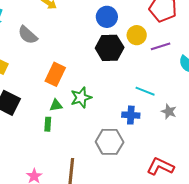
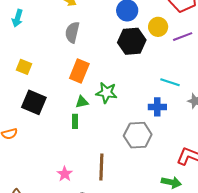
gray semicircle: (28, 35) -> (72, 32), moved, turned 65
green star: (81, 98) -> (106, 93), turned 30

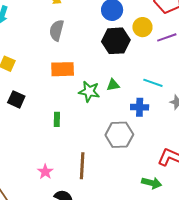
orange rectangle: (79, 71) -> (63, 69), turned 65
black square: (34, 102) -> (16, 99), size x0.7
green triangle: (82, 102) -> (113, 85), moved

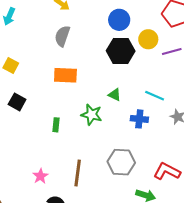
green triangle: (113, 85) -> (115, 95), turned 32
green star: (89, 92) -> (92, 115), moved
gray hexagon: (119, 135) -> (121, 162), moved

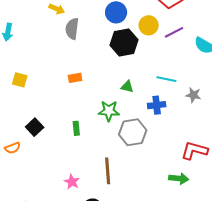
gray semicircle: (62, 36) -> (72, 29), moved
orange rectangle: (65, 75) -> (75, 78), size x0.6
black square: (17, 102) -> (35, 127), moved, turned 30
gray hexagon: (121, 162) -> (133, 132), moved

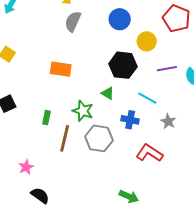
purple line: (174, 32) -> (167, 69), moved
black hexagon: (124, 43) -> (123, 65), moved
orange rectangle: (75, 78) -> (61, 69), size x1.5
red L-shape: (194, 151) -> (149, 153), moved
brown line: (108, 171) -> (65, 138), moved

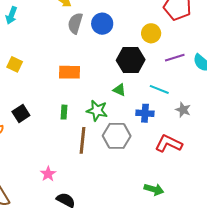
blue circle: (120, 19) -> (102, 24), moved
green rectangle: (46, 118) -> (64, 112), moved

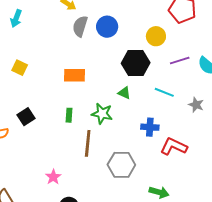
gray star: (183, 110) -> (196, 105), moved
blue cross: (145, 113) -> (150, 127), moved
gray hexagon: (117, 136) -> (121, 165), moved

